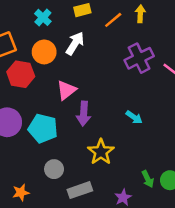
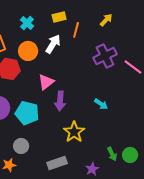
yellow arrow: (140, 14) -> (106, 20), turned 40
orange line: (113, 20) -> (76, 30), moved, turned -35
gray circle: (54, 169) -> (21, 146), moved

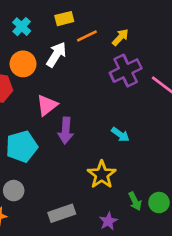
yellow arrow: (106, 20) -> (120, 37), moved
orange line: (76, 30) -> (87, 36), turned 49
cyan pentagon: (27, 113) -> (22, 147), turned -30
yellow star: (74, 132) -> (102, 175), moved

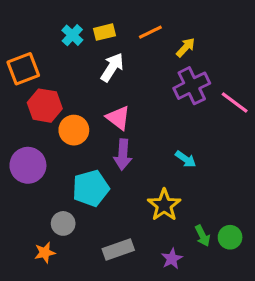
yellow rectangle: (64, 19) -> (104, 32), moved
orange line: (87, 36) -> (150, 32), moved
orange circle: (23, 64) -> (74, 130), moved
pink triangle: (47, 105) -> (118, 118), moved, turned -45
cyan pentagon: (22, 147) -> (91, 188), moved

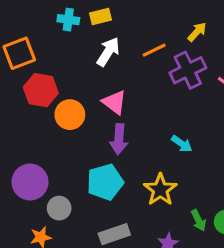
orange line: (150, 32) -> (154, 50), moved
cyan cross: (72, 35) -> (68, 20), turned -35
yellow arrow: (186, 47) -> (197, 32), moved
purple circle: (28, 165) -> (30, 182), moved
cyan pentagon: (91, 188) -> (105, 182), moved

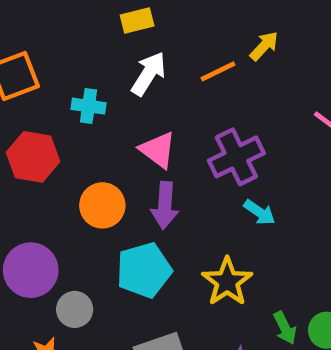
cyan cross: (68, 20) -> (88, 106), moved
yellow arrow: (197, 32) -> (264, 46), moved
purple cross: (188, 70) -> (236, 157), moved
red hexagon: (41, 90) -> (33, 157), moved
orange circle: (70, 115) -> (102, 205), moved

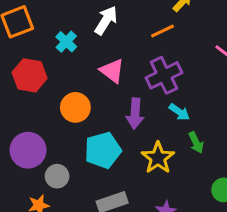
orange line: (218, 71) -> (162, 31), moved
cyan cross: (88, 106) -> (66, 42), turned 35
purple arrow: (165, 205) -> (135, 114), moved
green arrow: (285, 328) -> (196, 143), moved

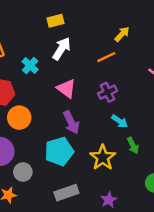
purple cross: (164, 75) -> (108, 92), size x0.7
orange circle: (75, 107) -> (19, 118), moved
purple arrow: (135, 114) -> (71, 122), moved, turned -30

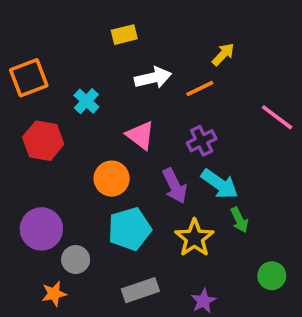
white arrow: (62, 49) -> (153, 78), moved, turned 45
orange circle: (19, 118) -> (112, 179), moved
cyan arrow: (120, 121) -> (220, 184), size x1.5
purple arrow: (71, 122) -> (175, 186), moved

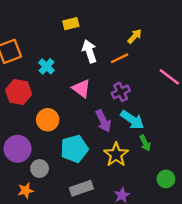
white arrow: (153, 78) -> (89, 51), turned -95
orange circle: (112, 179) -> (48, 120), moved

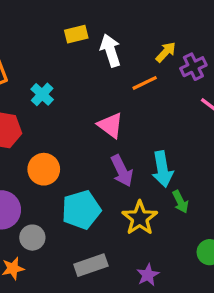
white arrow: (89, 51) -> (110, 50), moved
pink triangle: (81, 88) -> (110, 125), moved
purple cross: (121, 92) -> (193, 67), moved
cyan arrow: (132, 120) -> (163, 169), turned 45

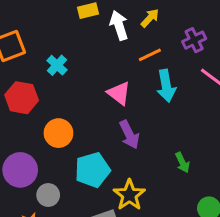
yellow arrow: (166, 52) -> (150, 18), moved
cyan arrow: (163, 169) -> (166, 86), moved
yellow star: (140, 218) -> (129, 195), moved

